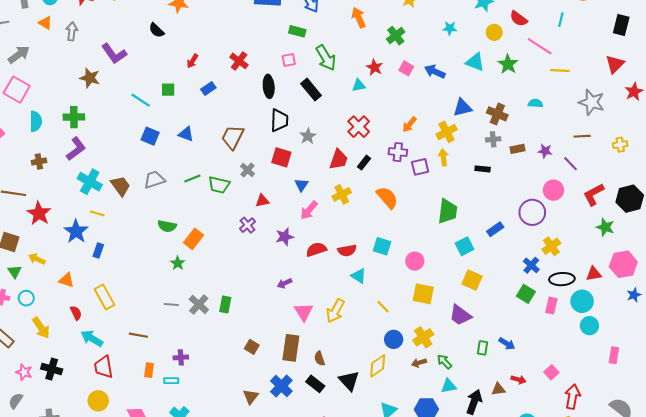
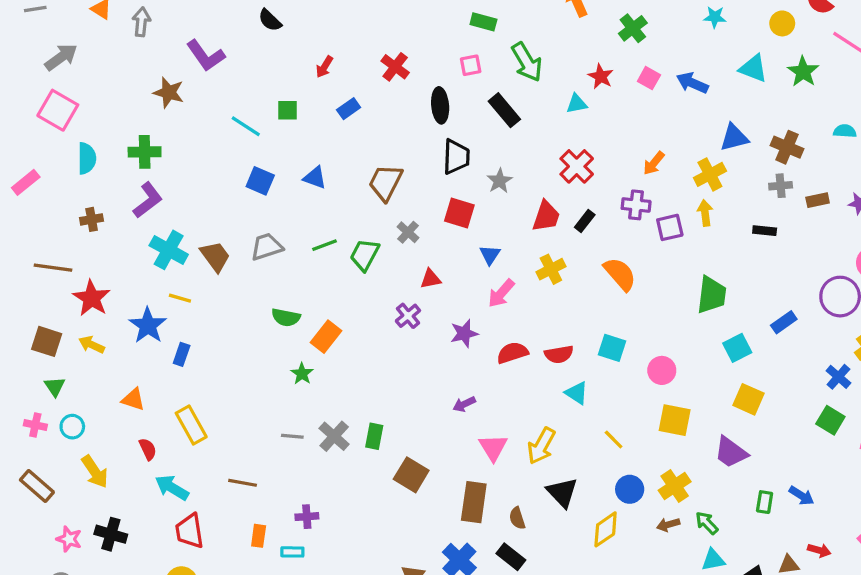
green trapezoid: (219, 185) -> (365, 255), turned 105
yellow arrow: (37, 259) -> (92, 345), moved
brown square: (252, 347) -> (411, 475), moved, size x1.5
black triangle: (349, 381) -> (562, 492), moved

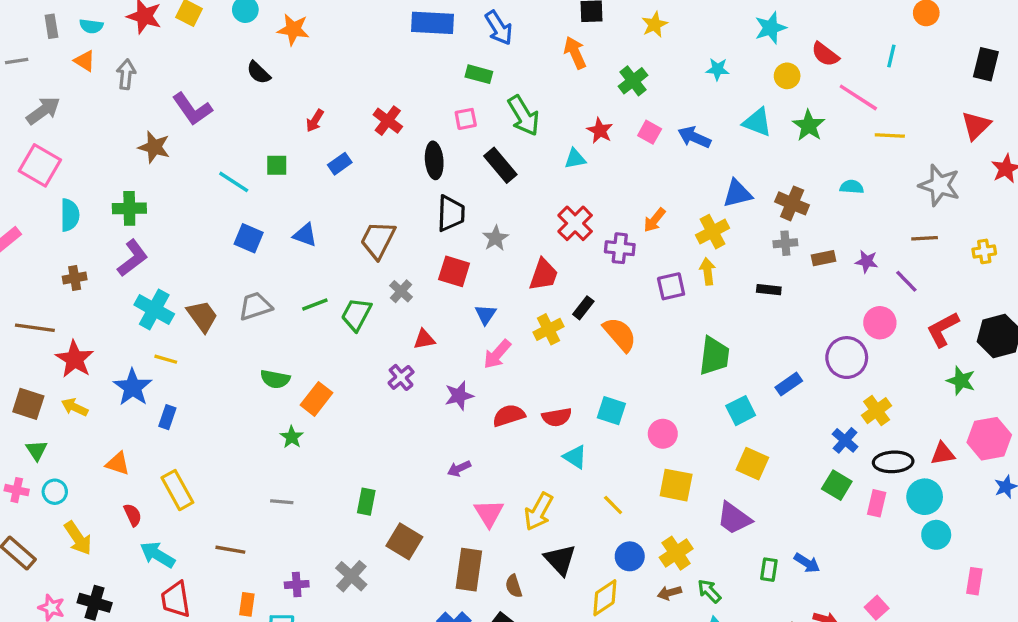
purple cross: (636, 205) -> (620, 248), moved
black rectangle: (585, 221) -> (583, 308), moved
gray cross: (334, 436) -> (351, 576), moved

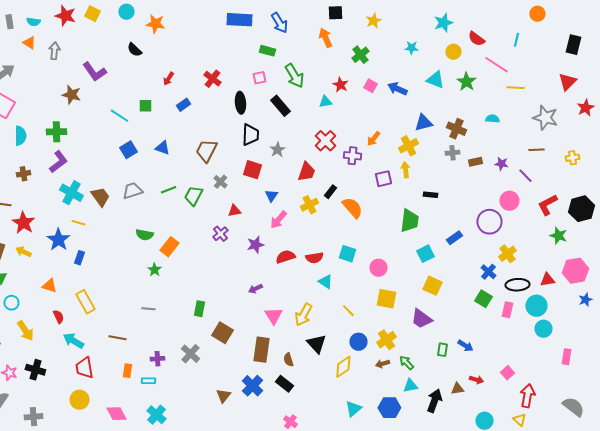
blue square: (249, 238) -> (128, 150), turned 36
black rectangle: (769, 290) -> (430, 195), moved

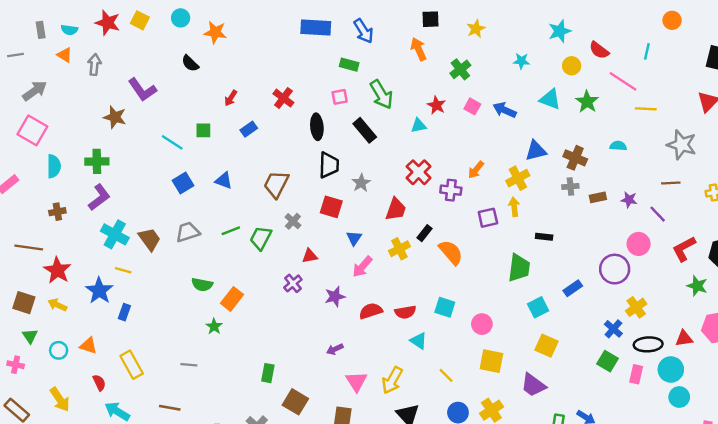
cyan circle: (11, 303) -> (59, 350), moved
gray line: (148, 309) -> (189, 365), moved

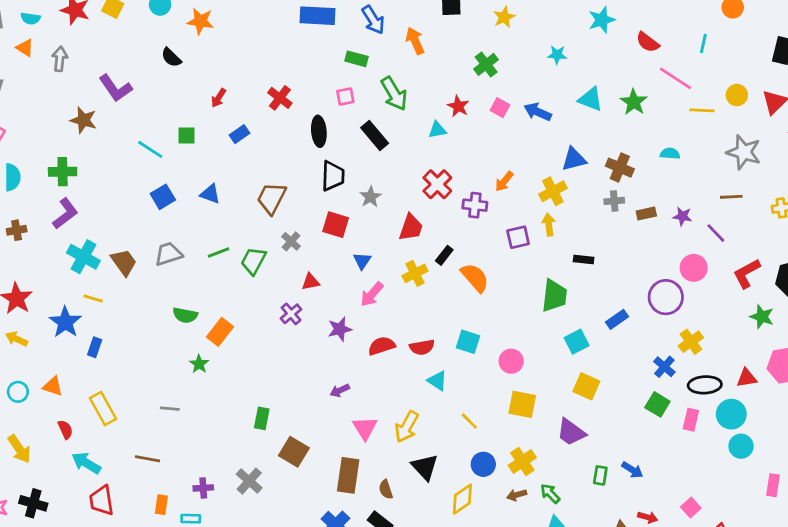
orange arrow: (419, 49) -> (415, 41), moved
yellow circle: (572, 66) -> (737, 95), moved

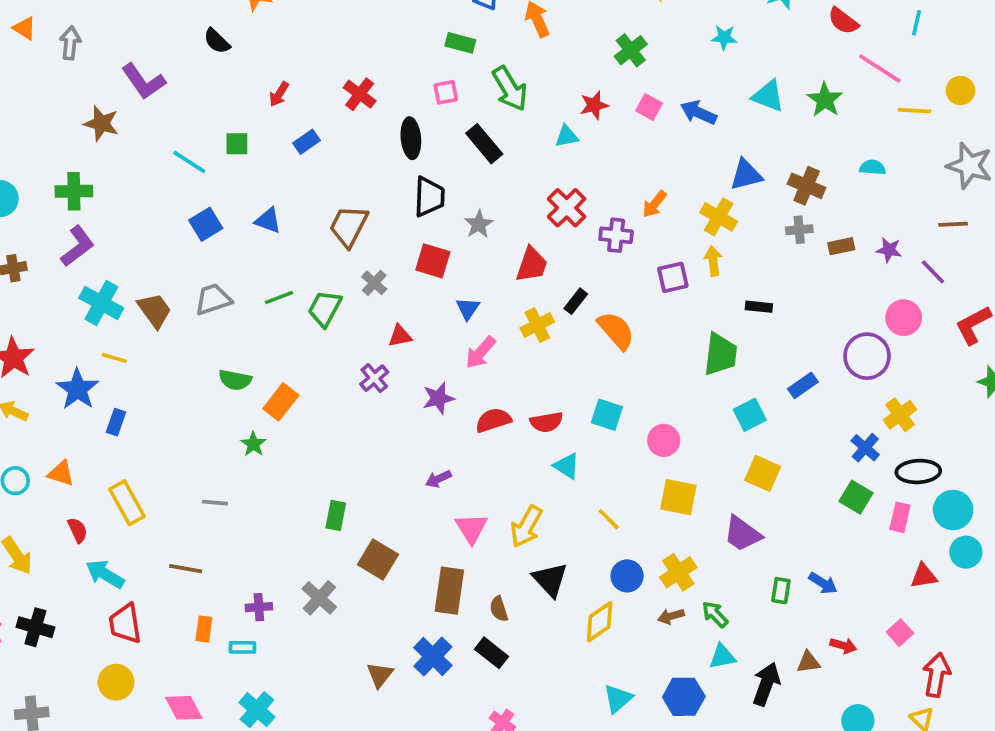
red star: (458, 106) -> (594, 105), turned 30
yellow cross: (553, 191) -> (719, 217), turned -32
red triangle: (747, 378) -> (924, 576), moved

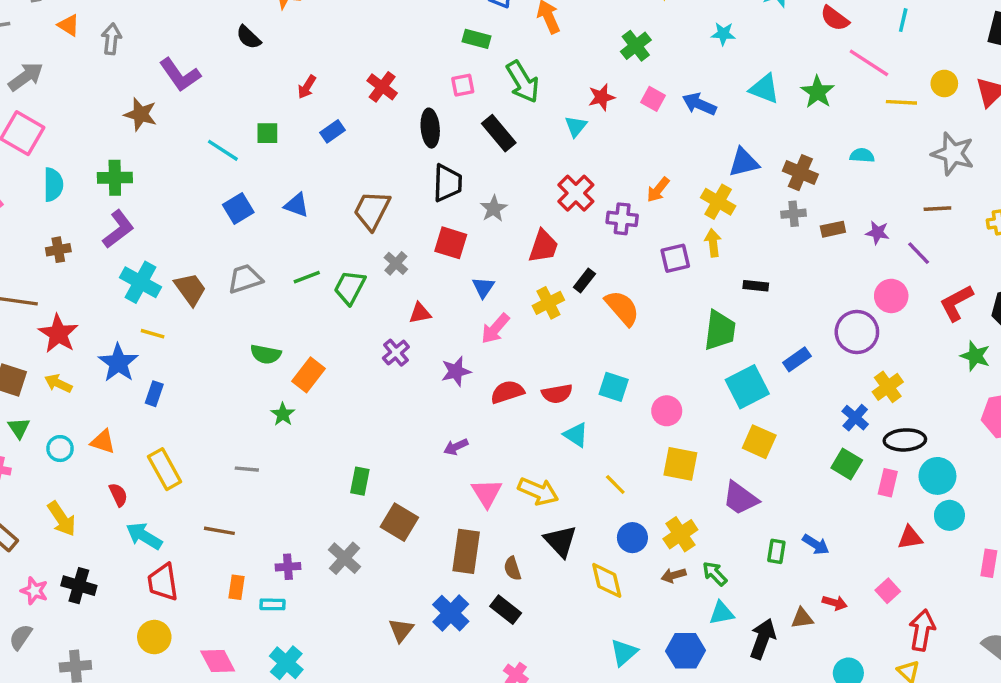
cyan triangle: (567, 136) -> (576, 126), turned -40
cyan square: (750, 415) -> (747, 387), size x1.4
yellow arrow: (526, 526) -> (538, 491), turned -96
yellow diamond: (600, 622) -> (607, 580), turned -69

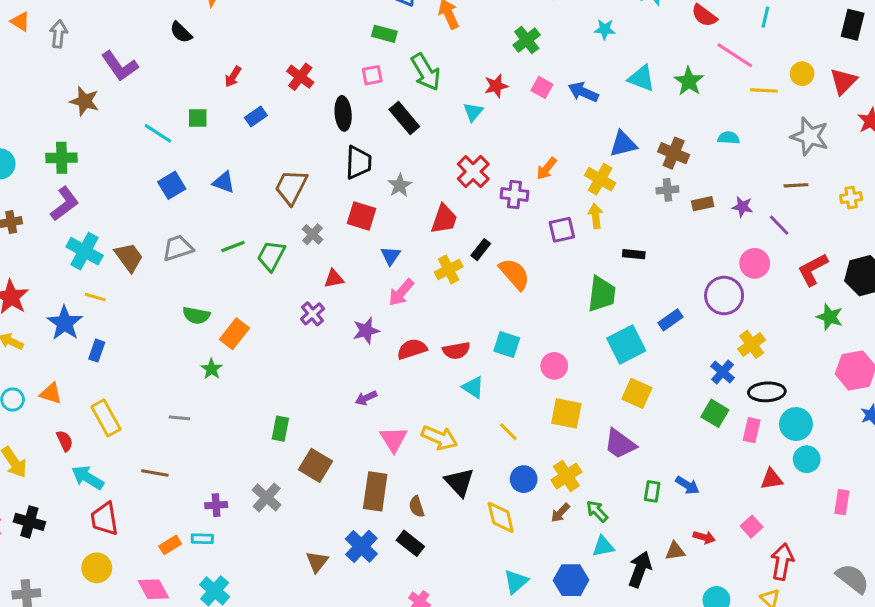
brown arrow: (674, 575) -> (560, 513), turned -30
orange rectangle: (237, 587) -> (170, 545), moved, turned 50

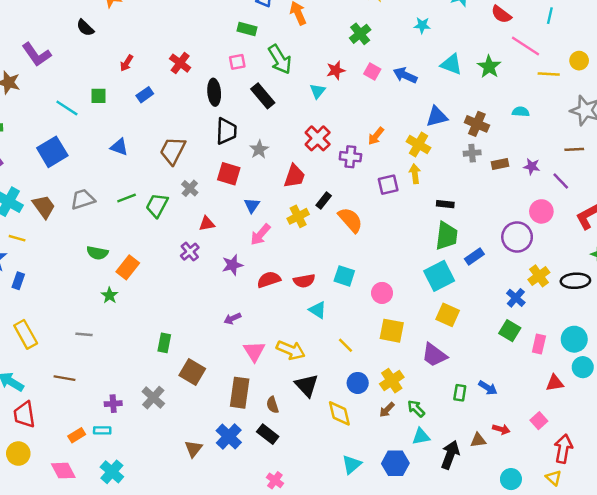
blue square: (172, 185) -> (52, 152), moved, size x1.4
green trapezoid: (602, 294) -> (446, 236), moved
black ellipse: (767, 392) -> (575, 281), moved

